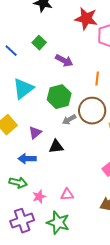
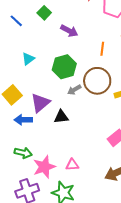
cyan triangle: (23, 89) -> (28, 59), size x0.6
purple triangle: (35, 133) -> (40, 103), size x1.5
blue arrow: (27, 159) -> (23, 120), moved
pink star: (39, 197) -> (44, 167), size x1.6

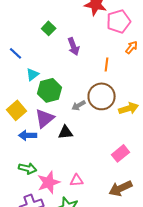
blue line: (16, 21) -> (16, 53), moved
purple arrow: (69, 31) -> (74, 46), turned 42
green hexagon: (64, 67) -> (50, 90), moved

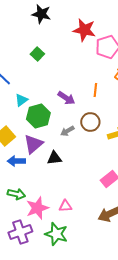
purple arrow: (74, 46) -> (66, 98), moved, turned -36
brown circle: (102, 96) -> (90, 122), size x0.7

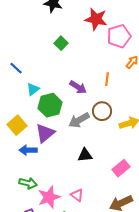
green square: (37, 54) -> (61, 43), moved
gray arrow: (67, 131) -> (79, 120), size x1.5
black triangle: (54, 158) -> (85, 155), moved
pink triangle: (65, 206) -> (77, 195), turned 40

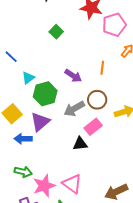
pink rectangle: (121, 168) -> (93, 127), moved
pink triangle: (77, 195) -> (72, 184), size x1.5

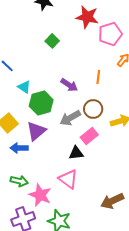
cyan triangle: (28, 78) -> (24, 87), turned -48
pink triangle: (72, 184) -> (68, 179), moved
pink star: (44, 186) -> (40, 195), turned -30

